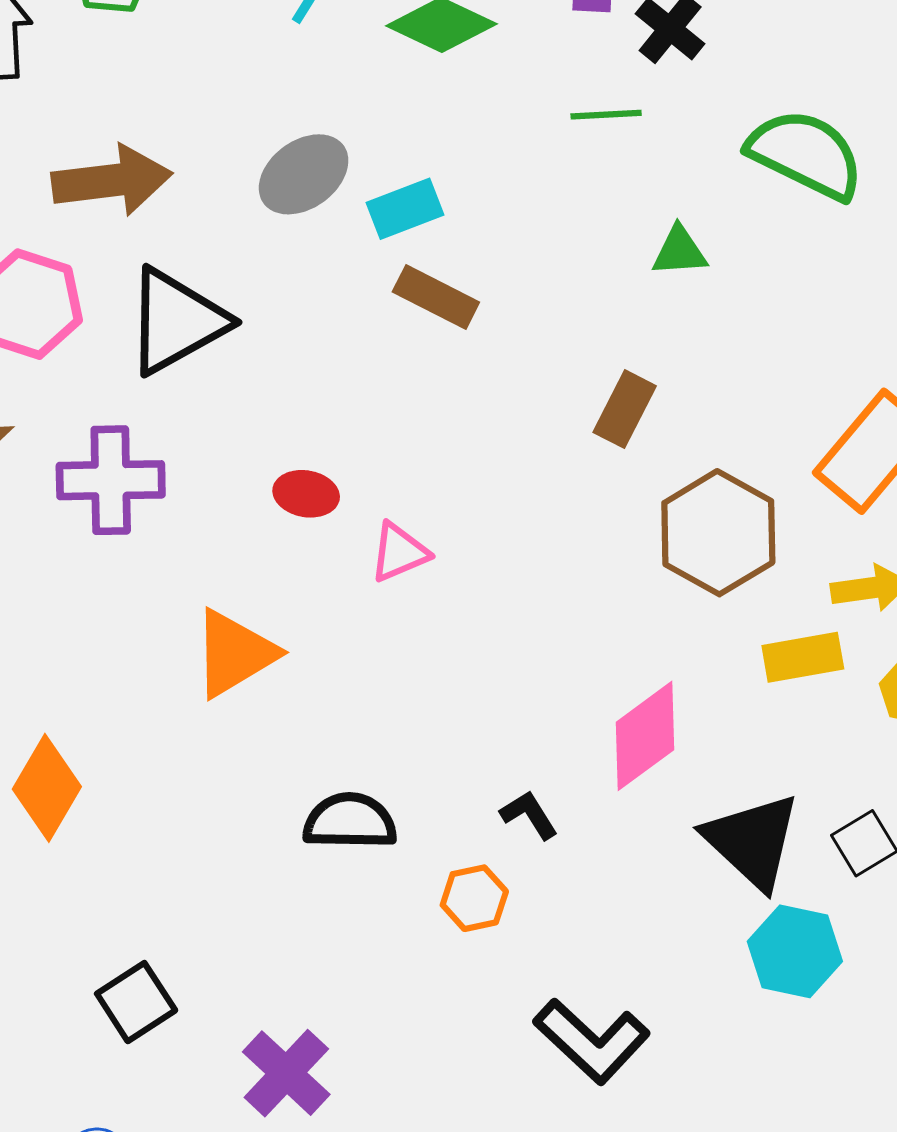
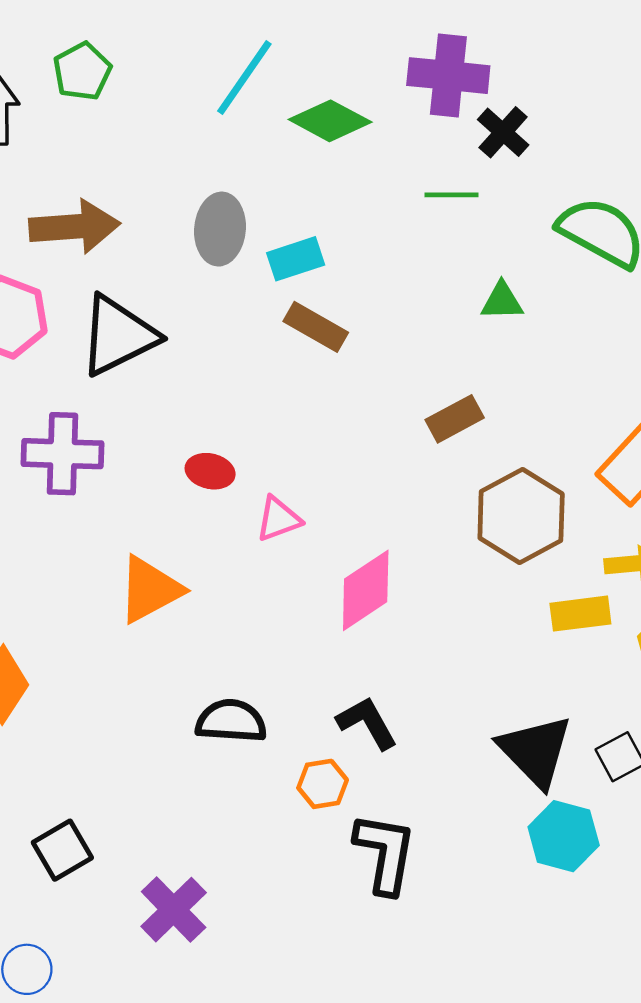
gray ellipse: (304, 174) -> (220, 229), turned -52
brown rectangle: (625, 409) -> (455, 419), turned 32
pink diamond: (645, 736) -> (366, 590), moved
black L-shape: (529, 815) -> (367, 723), size x1.4
black L-shape: (592, 1041) -> (385, 853), moved, turned -126

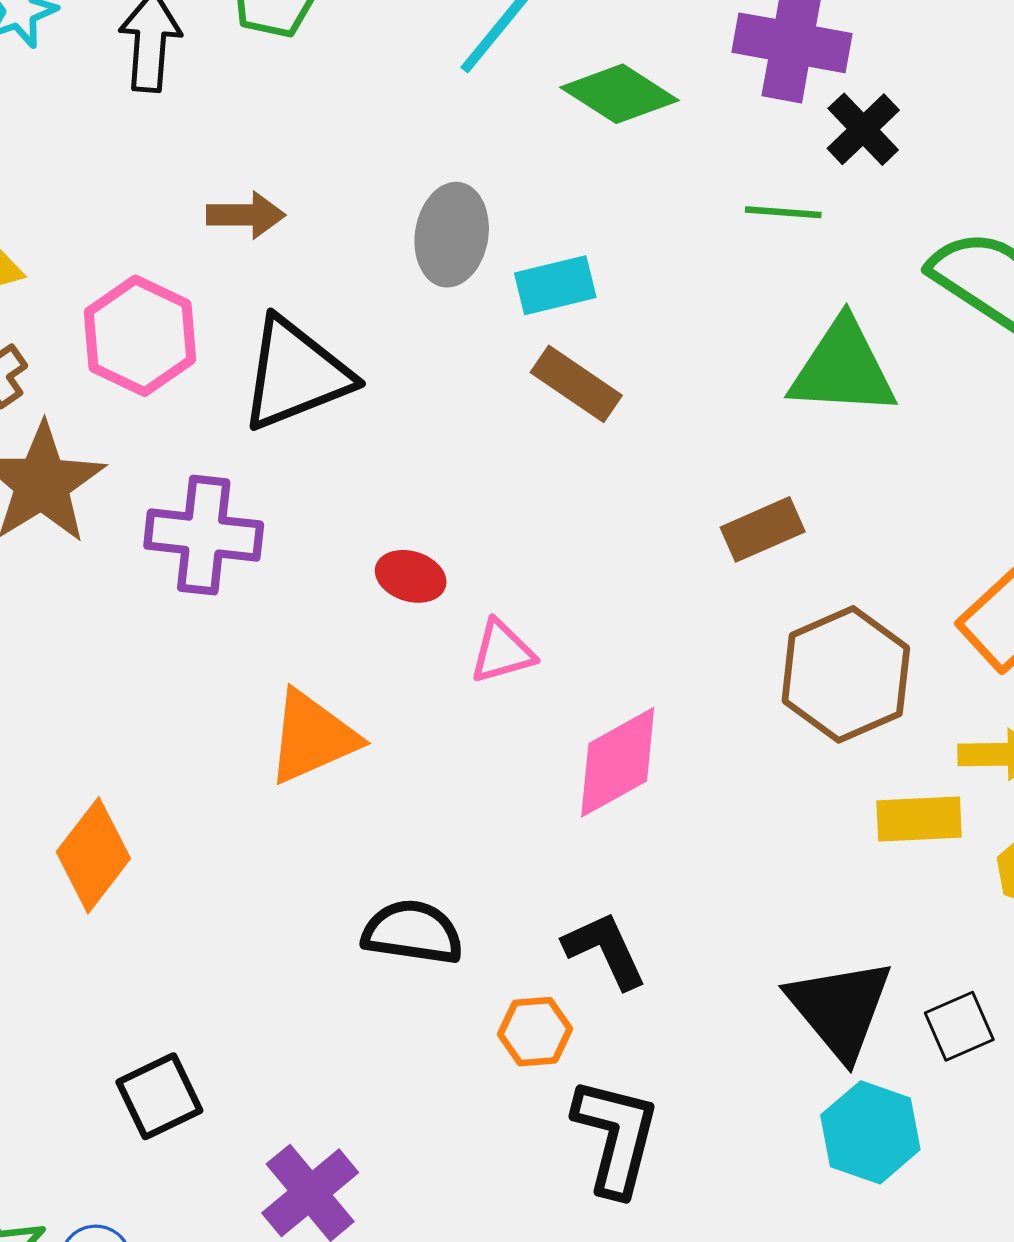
brown arrow: (74, 227) -> (246, 215), size x0.6
green triangle: (502, 301) -> (843, 368), size x1.8

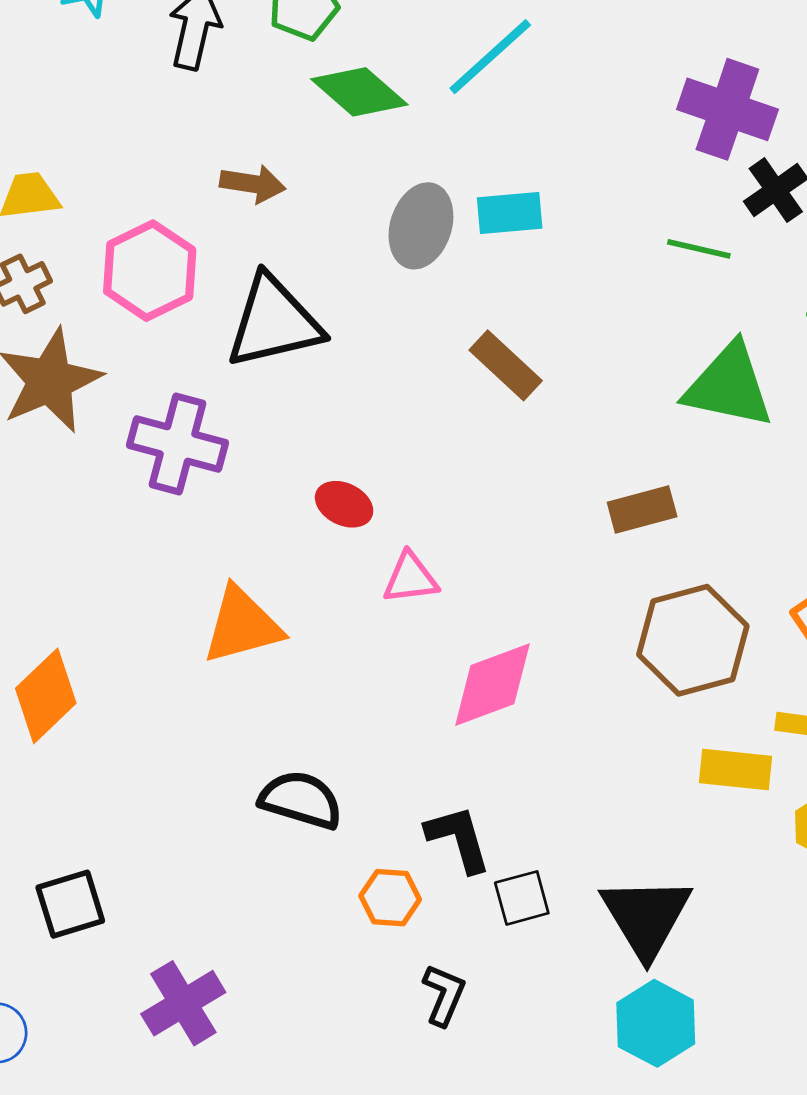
green diamond: (620, 94) -> (359, 92), moved
cyan rectangle: (555, 285) -> (510, 213), moved
black square: (959, 1026) -> (522, 898), moved
black L-shape: (616, 1137) -> (444, 995), size x0.6

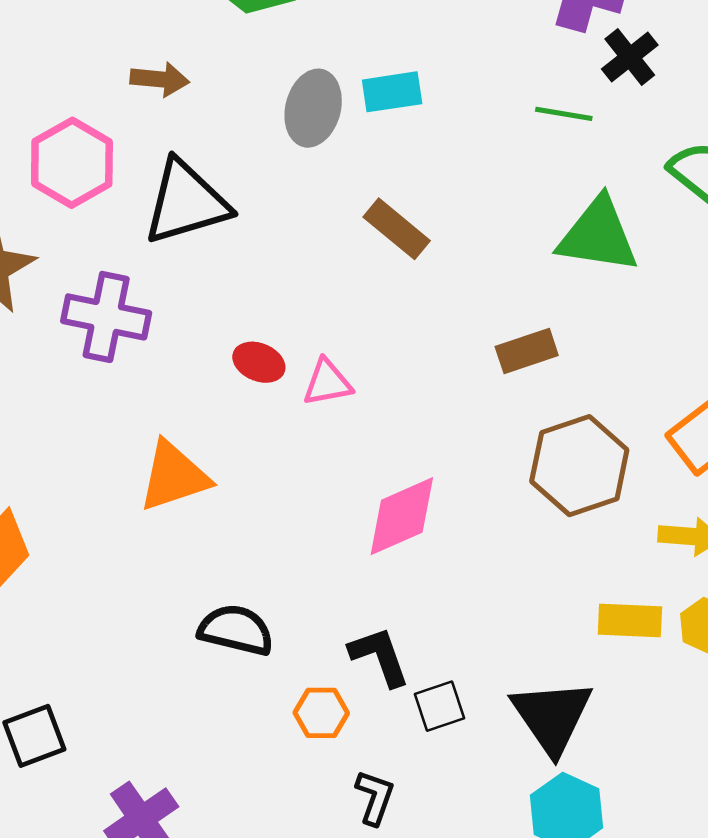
pink triangle: (410, 578) -> (327, 383), moved
yellow rectangle: (735, 769) -> (630, 620), moved

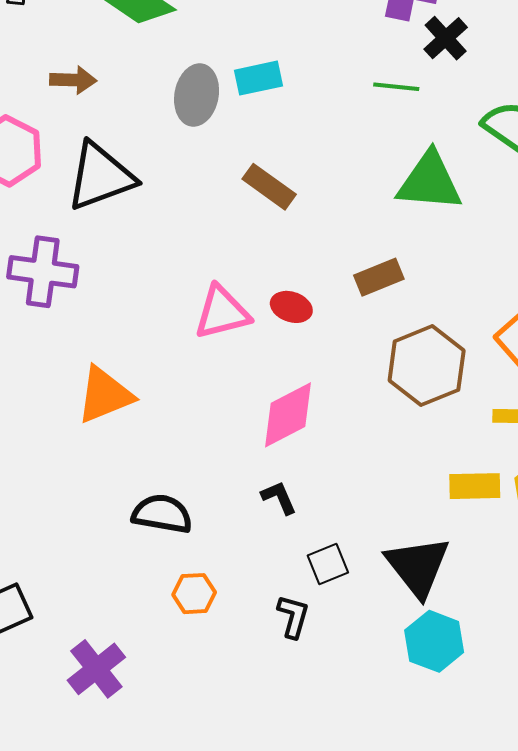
red ellipse: (259, 362) -> (291, 307), moved
pink triangle: (327, 383) -> (222, 313), size x1.4
black L-shape: (379, 656) -> (279, 498), moved, size x0.7
orange hexagon: (321, 713) -> (194, 594), moved
black L-shape: (375, 797) -> (293, 616), moved

